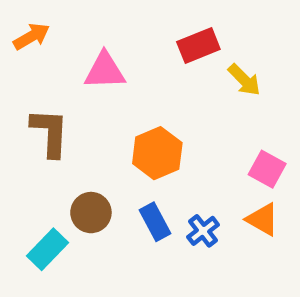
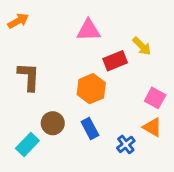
red rectangle: (198, 46) -> (115, 61), moved
pink triangle: (105, 71) -> (89, 30), moved
blue cross: (203, 231) -> (126, 144), moved

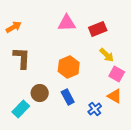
orange arrow: (18, 21) -> (14, 27), moved
yellow arrow: (142, 46) -> (107, 55), moved
red rectangle: (115, 61) -> (98, 29), moved

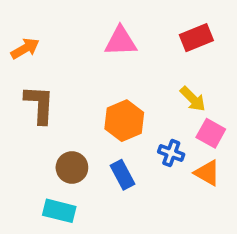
red rectangle: (98, 29) -> (196, 38), moved
cyan rectangle: (21, 109) -> (59, 211), moved, turned 60
blue cross: (95, 109) -> (171, 153), moved, turned -32

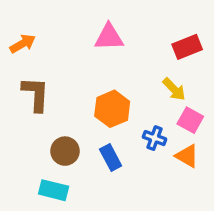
red rectangle: (196, 38) -> (187, 47), moved

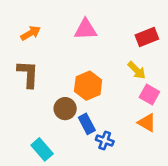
orange arrow: (23, 44) -> (31, 33), moved
blue cross: (155, 138) -> (105, 141), moved
brown circle: (65, 151) -> (65, 109), moved
cyan rectangle: (54, 190) -> (42, 149), turned 35

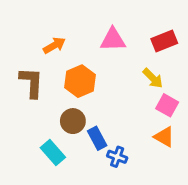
pink triangle: (86, 29) -> (113, 40), moved
orange arrow: (31, 33) -> (54, 45), moved
orange hexagon: (88, 86) -> (80, 81), moved
cyan rectangle: (42, 149) -> (53, 152), moved

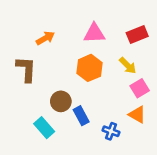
orange hexagon: (80, 81) -> (89, 68), moved
pink square: (167, 105) -> (140, 88), turned 30
blue cross: (117, 157) -> (111, 131), moved

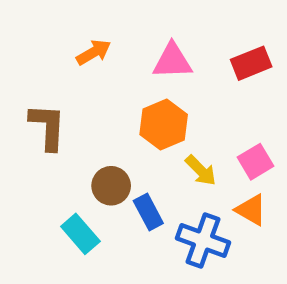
orange arrow: (45, 38) -> (94, 52), moved
yellow arrow: (128, 66) -> (201, 170), moved
blue cross: (111, 131) -> (203, 240), size x1.6

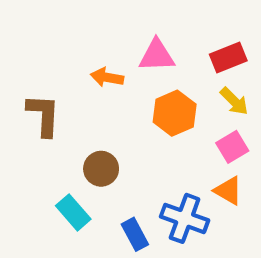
orange arrow: (94, 52) -> (107, 77), moved, turned -140
orange hexagon: (164, 124) -> (175, 113), moved
yellow arrow: (201, 170) -> (234, 101), moved
blue rectangle: (148, 212) -> (135, 234), moved

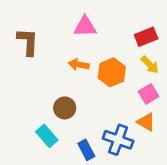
pink triangle: (157, 55) -> (85, 27), moved
orange arrow: (107, 77) -> (79, 65), moved
brown L-shape: (43, 115) -> (28, 42), moved

